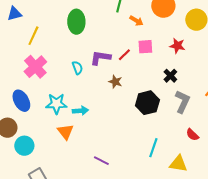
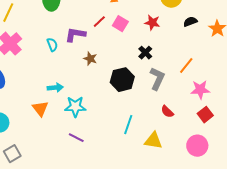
pink square: (145, 47) -> (120, 24), turned 35
red line: (124, 55) -> (99, 22), moved
cyan star: (56, 104) -> (75, 107), moved

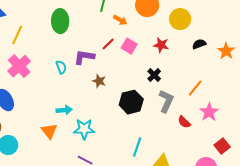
pink star: (200, 90) -> (209, 112), turned -30
red semicircle: (167, 112) -> (184, 122), moved
red square: (205, 115) -> (222, 146), moved

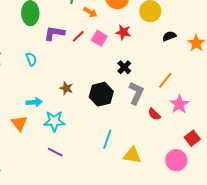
red star: (161, 45) -> (123, 32), moved
purple L-shape: (84, 57) -> (54, 33), moved
brown star: (99, 81) -> (66, 88), moved

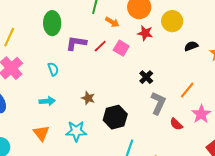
red star: (123, 32) -> (145, 33), moved
black hexagon: (101, 94) -> (115, 117), moved
cyan arrow: (34, 102) -> (47, 101), moved

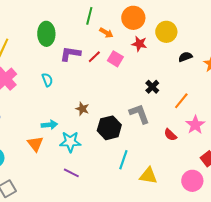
black cross: (146, 77) -> (152, 87), moved
cyan arrow: (47, 101) -> (49, 125), moved
gray L-shape: (158, 103) -> (139, 114), moved, turned -45

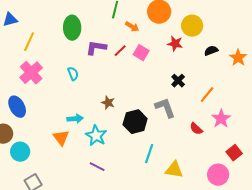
red star: (139, 44) -> (175, 44), moved
cyan star: (70, 142) -> (96, 136), turned 30

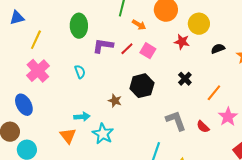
gray L-shape: (165, 108) -> (176, 121), moved
black hexagon: (135, 122) -> (142, 86), moved

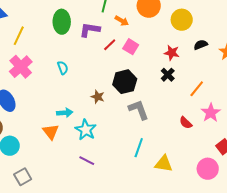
red star: (182, 42) -> (172, 53), moved
purple L-shape: (103, 46) -> (90, 30), moved
gray L-shape: (176, 121) -> (139, 110), moved

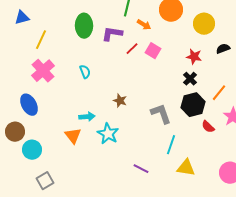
black hexagon: (125, 82) -> (193, 105), moved
cyan line: (139, 148) -> (171, 145), moved
purple line: (87, 161) -> (141, 169), moved

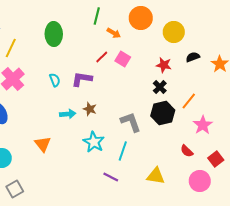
purple L-shape: (112, 34) -> (82, 79), moved
cyan arrow: (87, 117) -> (68, 114), moved
red semicircle: (208, 127) -> (187, 151), moved
cyan star: (108, 134) -> (94, 142), moved
cyan line: (171, 145) -> (123, 151), moved

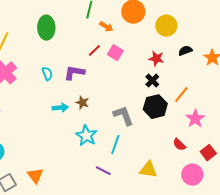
orange triangle: (43, 144) -> (35, 176), moved

